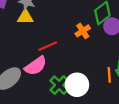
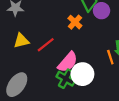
yellow triangle: (25, 17) -> (21, 41), moved
pink semicircle: (36, 66) -> (68, 62), moved

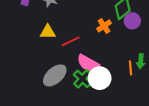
pink semicircle: (68, 62) -> (88, 63), turned 65
gray ellipse: (17, 85) -> (55, 75), moved

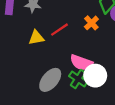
red line: (71, 41) -> (60, 30), moved

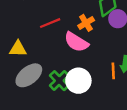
yellow triangle: (36, 38) -> (18, 49), moved
pink semicircle: (81, 63) -> (76, 42), moved

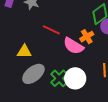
red line: (50, 23) -> (51, 30), turned 48
orange cross: (86, 23) -> (87, 37), moved

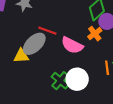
orange cross: (87, 37) -> (95, 34), moved
gray ellipse: (33, 74) -> (34, 44), moved

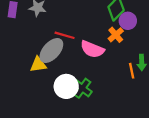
white circle: (77, 79) -> (66, 86), moved

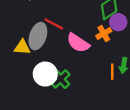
gray ellipse: (51, 50) -> (38, 36), turned -35

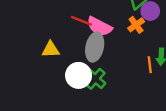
gray ellipse: (38, 36) -> (95, 47), moved
pink semicircle: (78, 43) -> (99, 27), moved

